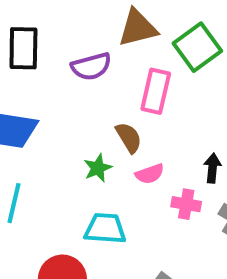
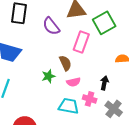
purple semicircle: (91, 66) -> (51, 26), turned 60
cyan trapezoid: (105, 229) -> (69, 106), moved

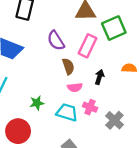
purple semicircle: (51, 26) -> (56, 41), moved
green star: (48, 76) -> (37, 103), moved
black arrow: (104, 83) -> (99, 77), moved

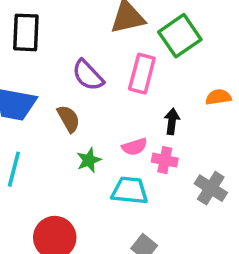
brown semicircle: (68, 66) -> (69, 119), moved
green star: (37, 103) -> (89, 160), moved
pink cross: (90, 107) -> (165, 160), moved

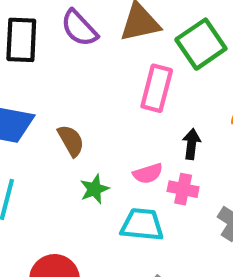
purple semicircle: (88, 75) -> (79, 28), moved

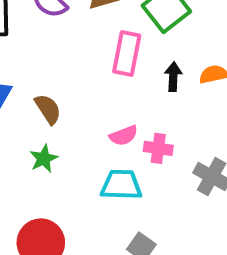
black arrow: (191, 144) -> (173, 77), moved
green star: (94, 189) -> (44, 159), moved

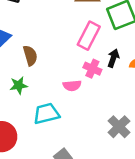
pink cross: (158, 148) -> (92, 69), moved
cyan trapezoid: (121, 185) -> (46, 114), moved, turned -32

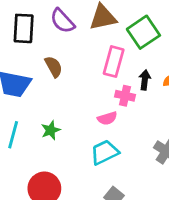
brown semicircle: (30, 56) -> (54, 67), moved
cyan trapezoid: (46, 114) -> (105, 152), moved

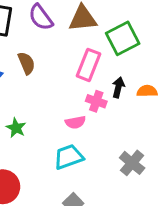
green star: (51, 130) -> (16, 128), turned -30

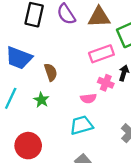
brown semicircle: (26, 63) -> (51, 72), moved
pink rectangle: (89, 65) -> (101, 54), turned 45

